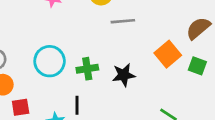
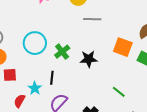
orange square: (168, 54) -> (123, 47), turned -36
green cross: (87, 69) -> (62, 52), turned -35

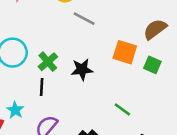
gray line: (92, 19) -> (84, 19), turned 30
black line: (52, 78) -> (42, 87), moved

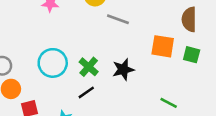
brown semicircle: (155, 29) -> (189, 19), turned -45
black line: (42, 87) -> (86, 92), turned 60

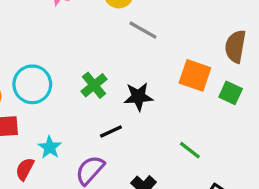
cyan circle: (53, 63) -> (32, 84), moved
black line: (86, 92) -> (111, 131), moved

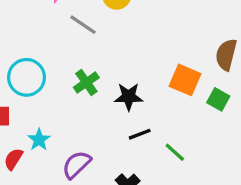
gray line: (143, 30) -> (83, 25), moved
black line: (111, 131) -> (140, 134), moved

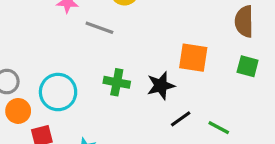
orange square: (185, 80) -> (193, 58), moved
green cross: (86, 82) -> (117, 82), turned -30

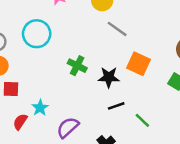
gray line: (99, 28) -> (117, 29), moved
cyan circle: (58, 92) -> (37, 34), moved

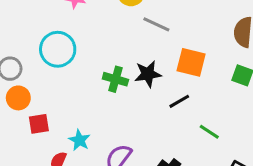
black star: (109, 77) -> (148, 74), moved
black line: (116, 106) -> (179, 101), moved

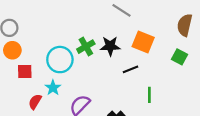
cyan circle: (58, 49) -> (60, 60), moved
green cross: (115, 79) -> (86, 47), turned 36
green line: (209, 132) -> (149, 95), turned 49

